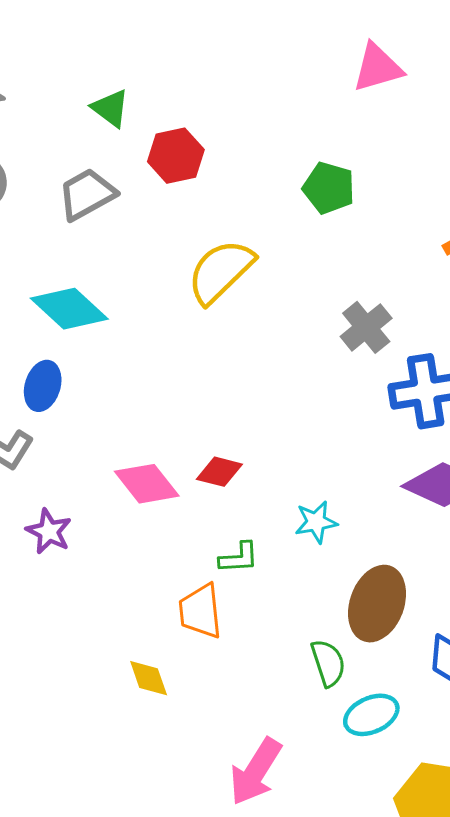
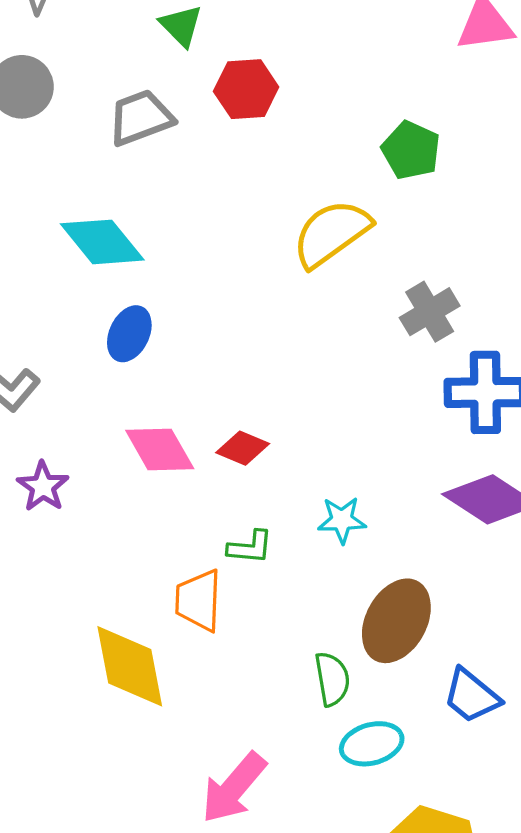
yellow semicircle: (221, 271) -> (331, 233), moved
blue ellipse: (43, 386) -> (129, 334), moved
yellow diamond: (149, 678) -> (130, 666), size x1.8

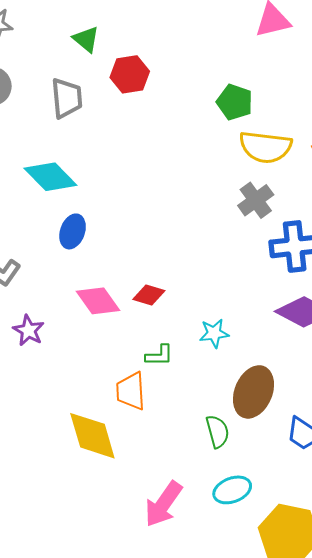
gray trapezoid: (141, 118) -> (67, 98), turned 111
yellow semicircle: (331, 233) -> (265, 147), moved, turned -132
cyan ellipse: (372, 744) -> (232, 490), moved

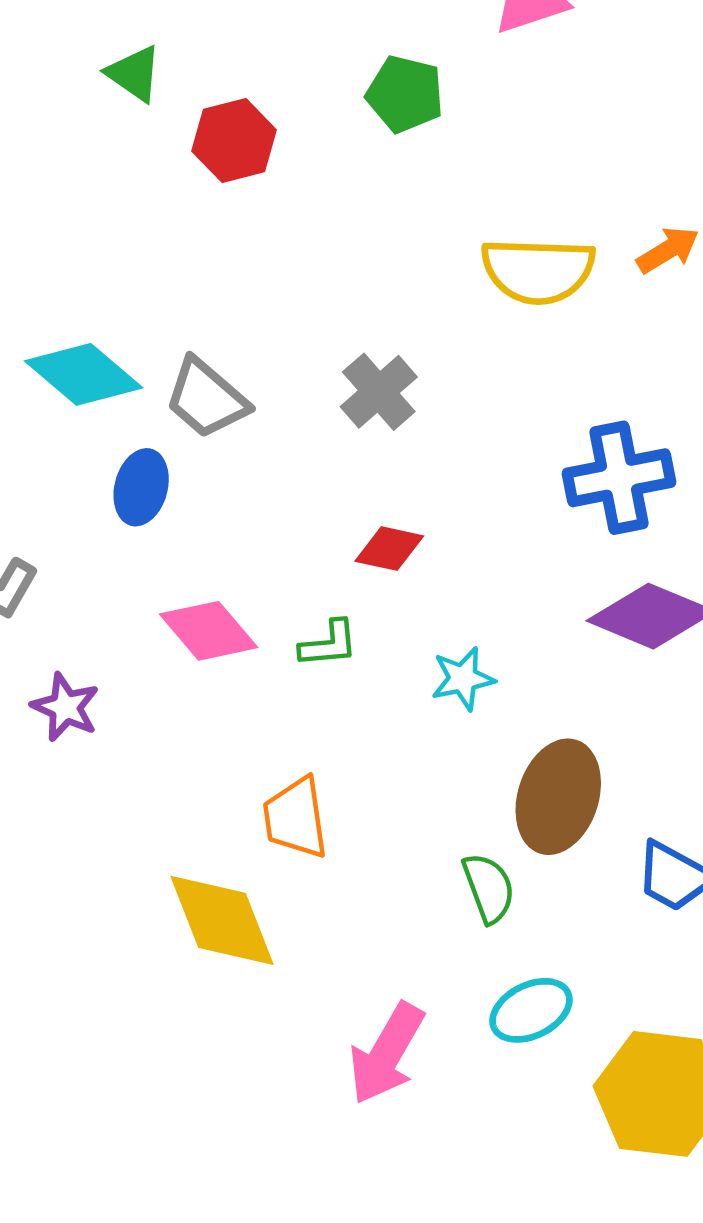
gray trapezoid: (67, 98) -> (206, 398), moved, turned 141
green pentagon: (235, 102) -> (405, 94), moved
gray cross: (256, 200) -> (379, 392), moved
red diamond: (149, 295) -> (389, 549), moved
green L-shape: (159, 355) -> (329, 644), moved

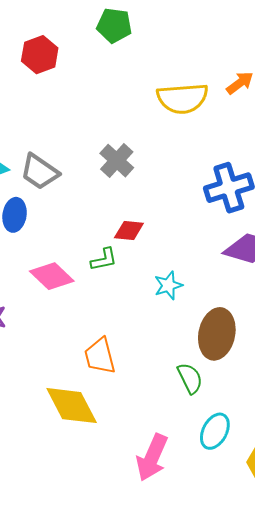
green L-shape: (329, 644) -> (104, 259), moved
cyan ellipse: (531, 1010) -> (215, 431), turned -30

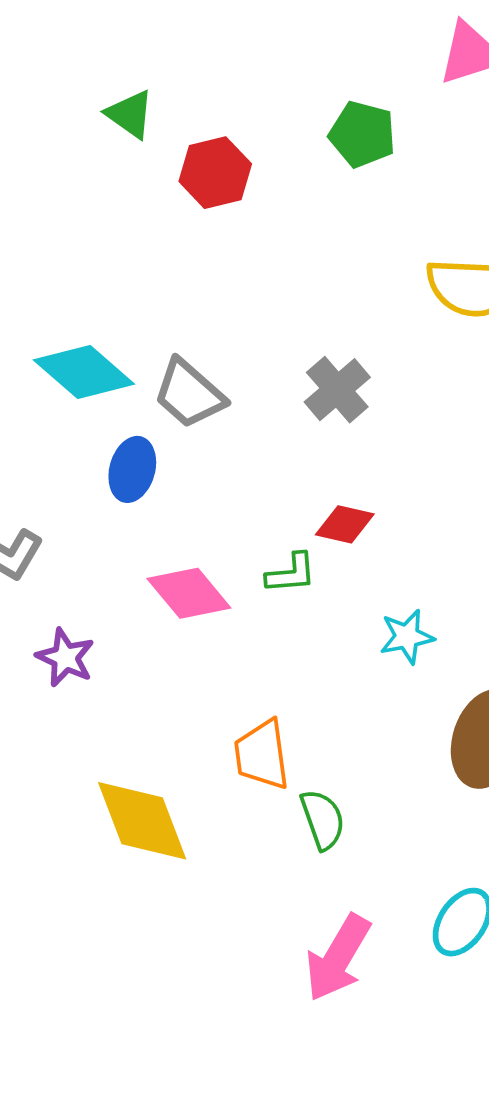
green semicircle: (190, 378) -> (323, 820), moved
yellow diamond: (72, 406) -> (142, 821), moved

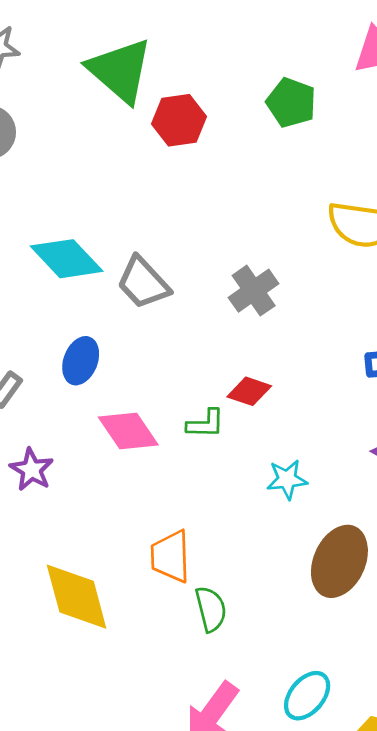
green triangle: (130, 114) -> (120, 70), size x1.8
blue ellipse: (132, 469) -> (81, 361), moved

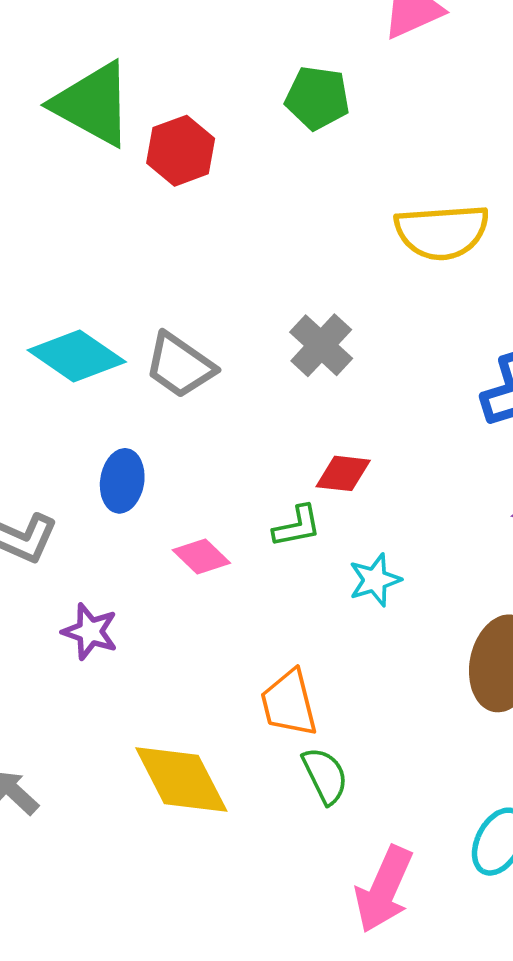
pink diamond: (128, 431) -> (201, 557), size x0.7
cyan star: (287, 479) -> (375, 580), moved
green semicircle: (211, 609) -> (325, 776), moved

